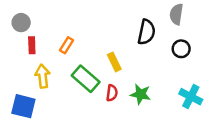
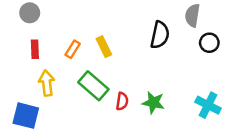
gray circle: (21, 23) -> (30, 13), moved
black circle: (181, 49) -> (209, 43), moved
yellow rectangle: (114, 62) -> (104, 47), moved

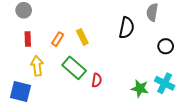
black circle: (209, 43) -> (166, 46), moved
green star: (153, 103) -> (140, 88), moved

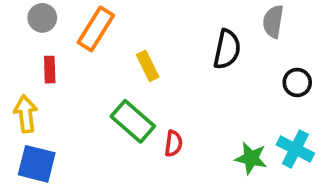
orange rectangle: (58, 39) -> (96, 29), moved, size x1.6
yellow arrow: (37, 66) -> (26, 114), moved

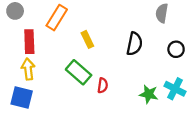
gray circle: (42, 18) -> (15, 11), moved
black semicircle: (227, 49) -> (134, 44), moved
red rectangle: (50, 70) -> (29, 42), size x1.5
yellow arrow: (26, 114) -> (28, 69), moved

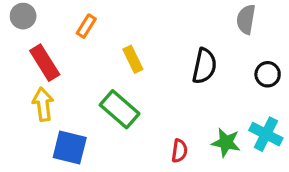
orange rectangle: (57, 18) -> (86, 26), size x0.6
red rectangle: (29, 42) -> (45, 63), turned -30
red semicircle: (103, 85) -> (179, 151), moved
blue square: (22, 97) -> (70, 147), moved

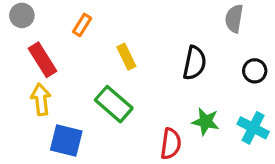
green star: (226, 142) -> (206, 122), moved
red semicircle: (179, 151) -> (171, 144), size x1.4

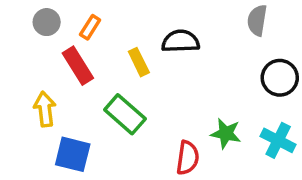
gray circle: (22, 15) -> (47, 22), moved
red rectangle: (42, 60) -> (78, 66), moved
black semicircle: (195, 63) -> (181, 41), moved, turned -104
black circle: (255, 71) -> (280, 78), size x1.4

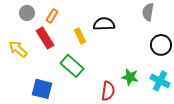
yellow arrow: (45, 109) -> (18, 49), moved, turned -42

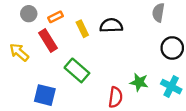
orange rectangle: (52, 16) -> (56, 17), turned 32
yellow rectangle: (80, 36) -> (82, 29), moved

